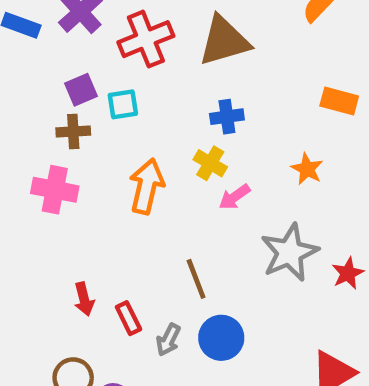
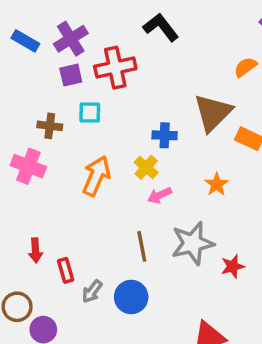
brown triangle: (224, 41) -> (213, 113), moved, turned -39
purple square: (81, 90) -> (71, 75), moved
brown line: (196, 279) -> (142, 246), moved

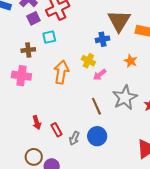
blue cross: (165, 135) -> (103, 39), moved

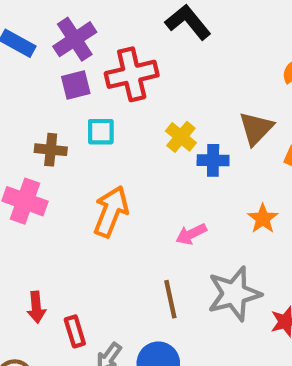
brown triangle: (119, 21) -> (256, 128), size x0.7
yellow cross: (88, 61) -> (181, 137), moved

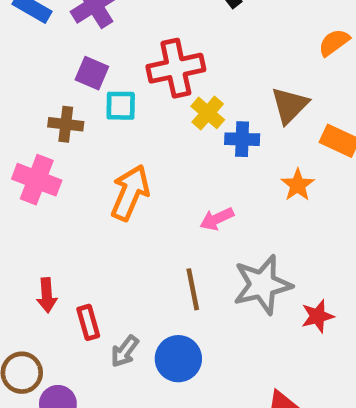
red cross: (132, 74) -> (176, 68), moved
purple square: (76, 85) -> (92, 73), moved, turned 36
orange star: (263, 219) -> (298, 185), moved

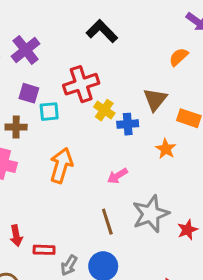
red rectangle: (88, 322) -> (44, 250), turned -66

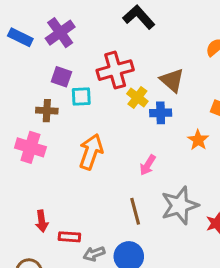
brown triangle: (155, 99) -> (172, 80), moved, turned -30
pink arrow: (117, 176) -> (148, 165), turned -30
gray arrow: (69, 265) -> (94, 254), turned 36

